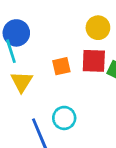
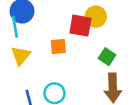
red square: (94, 61) -> (80, 26), moved

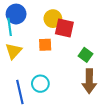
yellow circle: (96, 17) -> (53, 19), moved

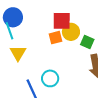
yellow circle: (53, 19) -> (71, 32), moved
orange square: (45, 45) -> (56, 38), moved

